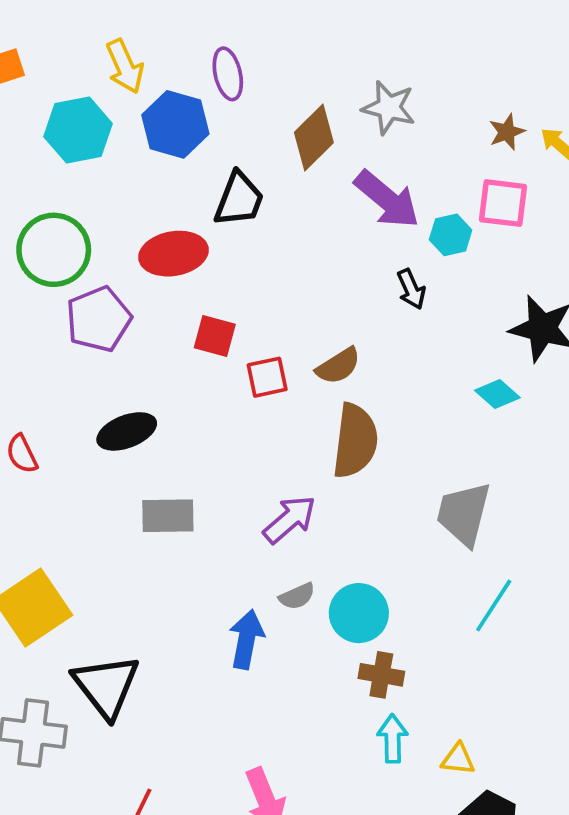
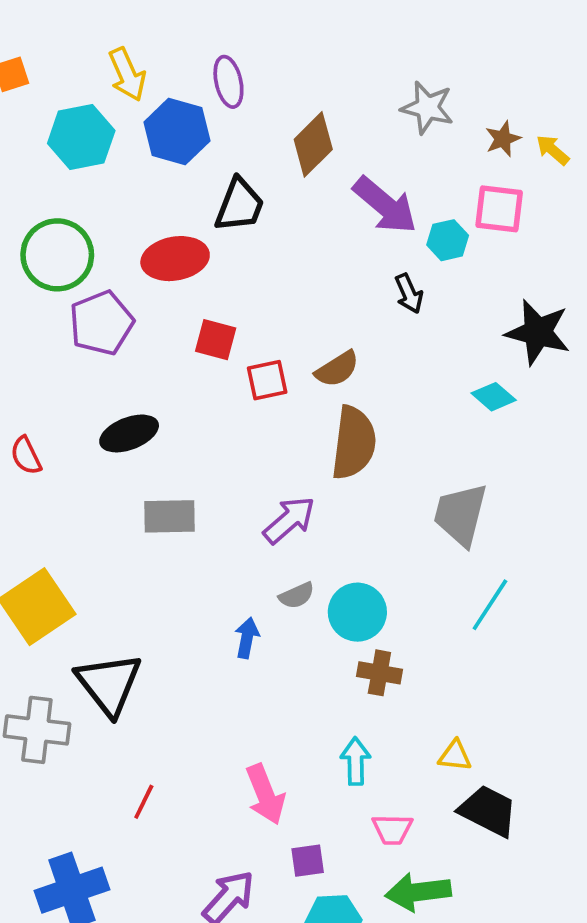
gray star: (389, 108) -> (427, 108), moved
blue arrow: (247, 639) -> (247, 638), size x0.7
cyan arrow: (393, 739) -> (356, 761), moved

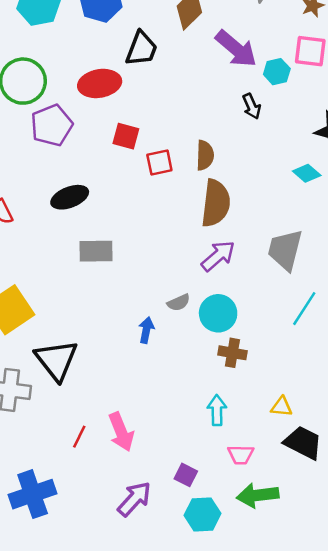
brown semicircle: (337, 369) -> (205, 155), turned -56
purple arrow: (289, 520) -> (218, 256), moved
pink arrow: (265, 794) -> (121, 432), moved
purple square: (308, 861) -> (186, 475), turned 35

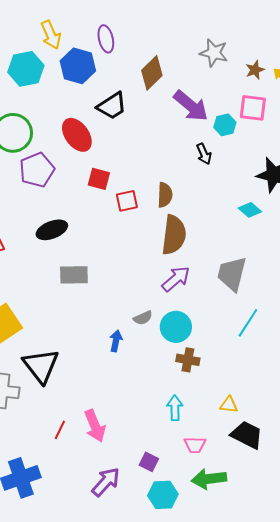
black trapezoid: (141, 49) -> (112, 106), turned 36
red ellipse: (100, 83) -> (77, 135), turned 64

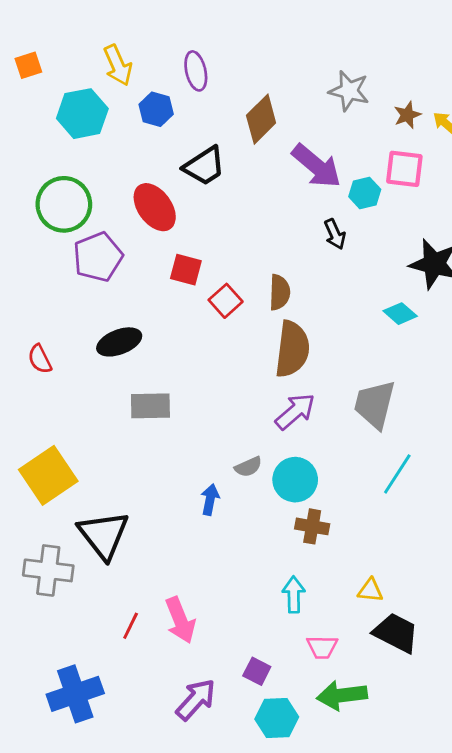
blue hexagon: (78, 66) -> (156, 109), size x0.7
red square: (127, 201) -> (226, 301), turned -30

